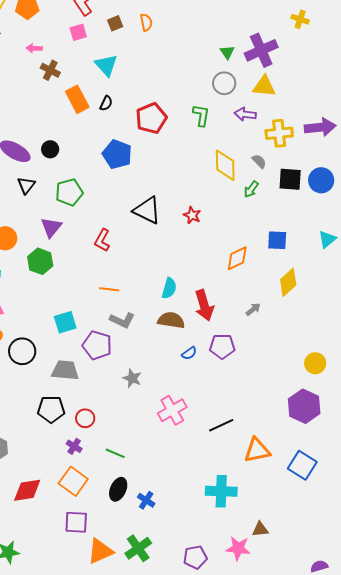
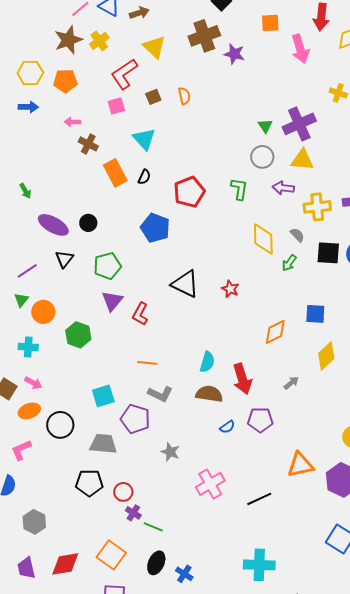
purple triangle: (51, 227) -> (112, 301), moved
purple cross: (74, 446) -> (133, 513), moved
orange triangle: (257, 450) -> (300, 465), moved

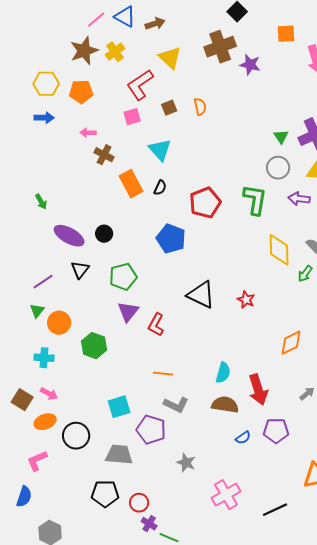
green L-shape: (239, 189) -> (255, 200), size x1.4

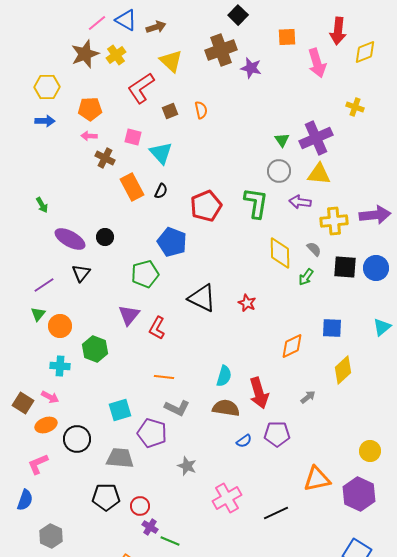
orange pentagon: (81, 92) -> (90, 109), moved
pink square: (132, 117) -> (133, 137), moved, turned 30
green pentagon: (123, 277) -> (145, 274), moved
cyan cross: (44, 358) -> (60, 366), moved

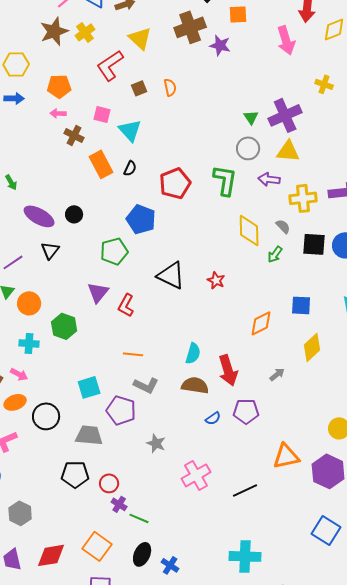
orange square: (287, 37) -> (238, 14), moved

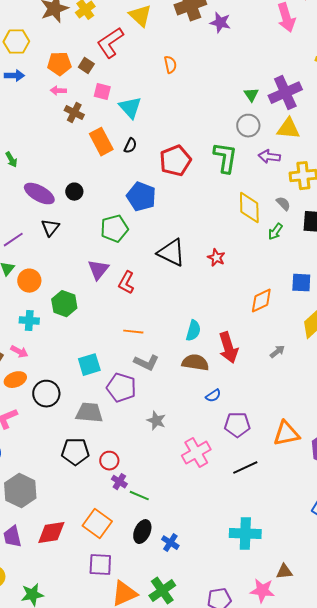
brown square: (139, 88) -> (86, 66), moved, turned -35
purple pentagon: (246, 411) -> (237, 425), moved
gray hexagon: (20, 513) -> (20, 491), size x1.4

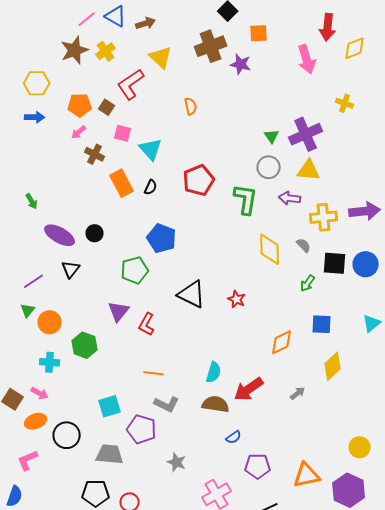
pink arrow: (58, 91) -> (79, 132), turned -42
red pentagon: (175, 161) -> (199, 180), moved
green arrow: (275, 232) -> (308, 283), moved
red arrow: (228, 348) -> (249, 389), turned 72

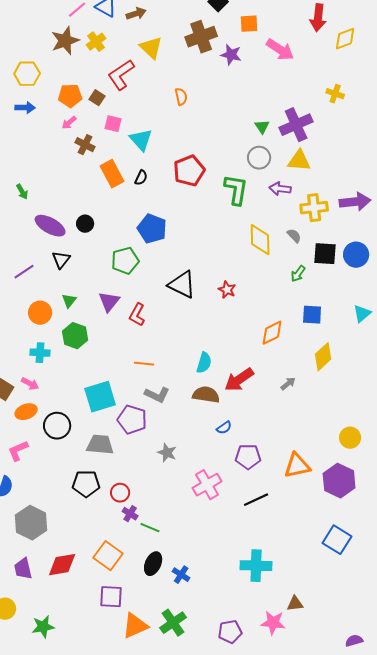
pink arrow: (307, 59) -> (280, 50), moved, turned -40
green triangle: (28, 310) -> (69, 301), moved
cyan square: (110, 406) -> (100, 397), size x1.4

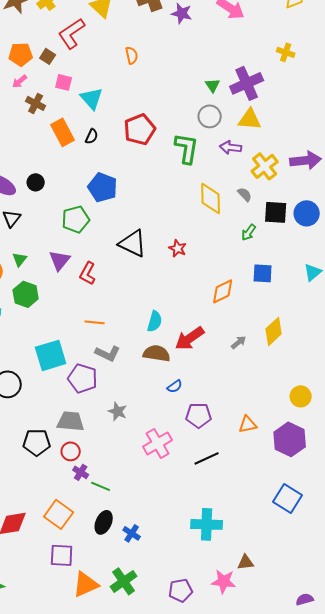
yellow cross: (314, 208) -> (265, 166), turned -32
yellow diamond: (323, 357) -> (274, 331), moved
gray trapezoid: (100, 445) -> (71, 421), moved
orange triangle: (297, 466) -> (248, 424), size x0.7

